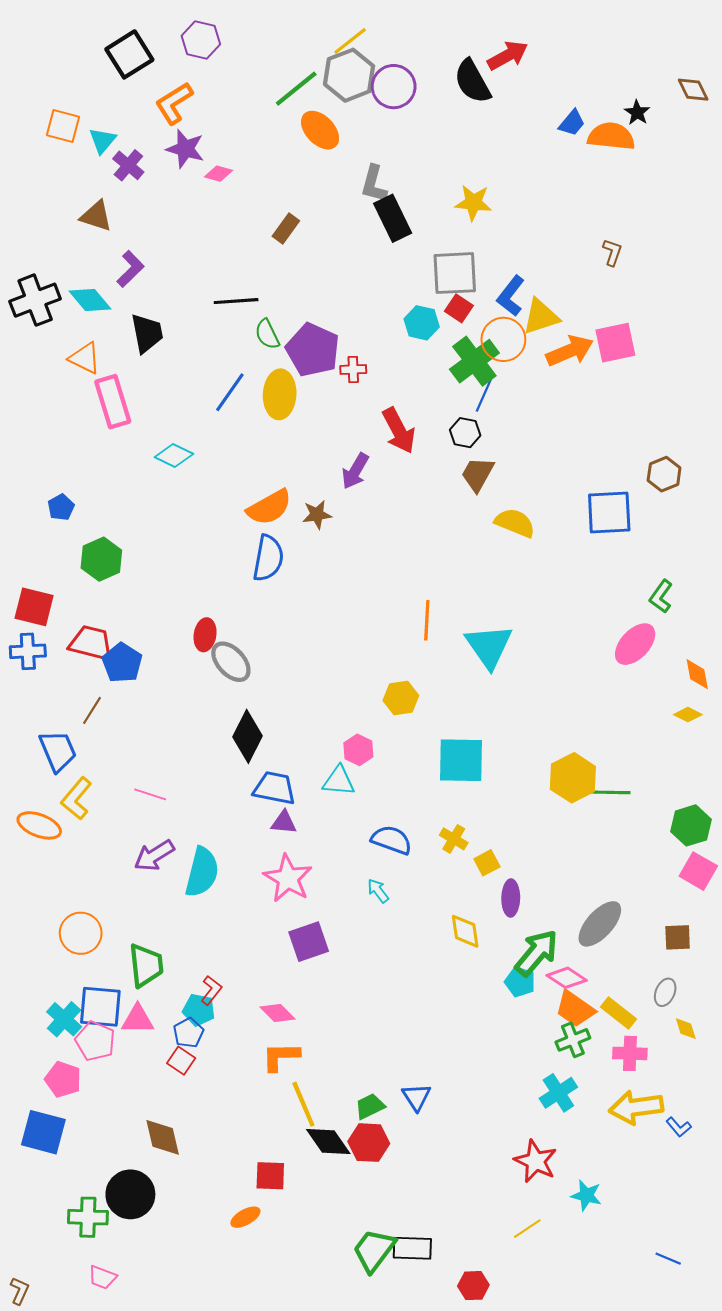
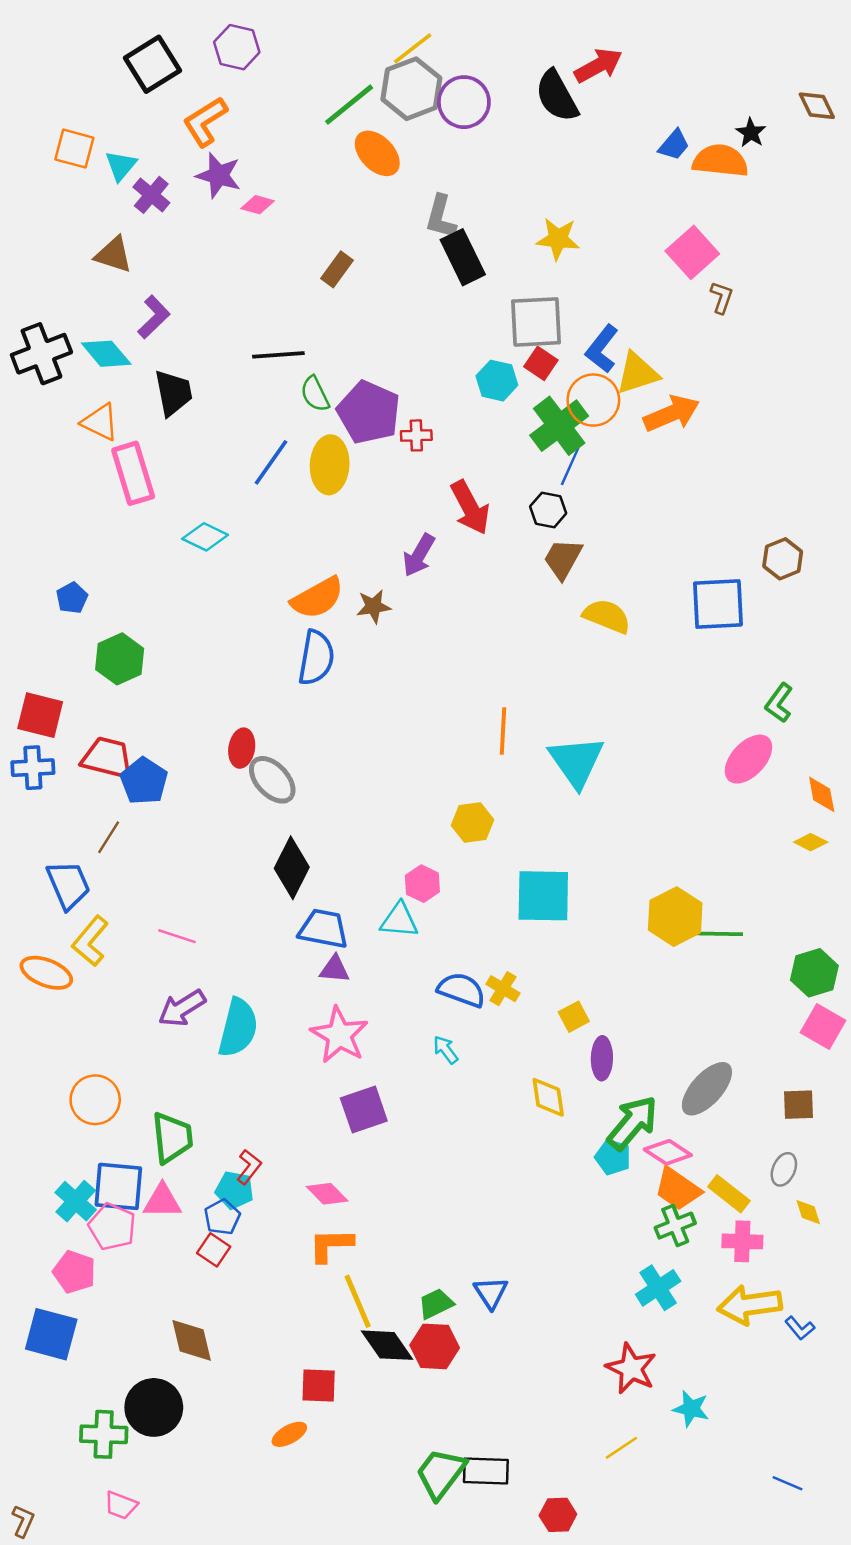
pink square: (615, 343) -> (692, 252), moved, turned -30
yellow cross: (454, 839) -> (503, 989), moved

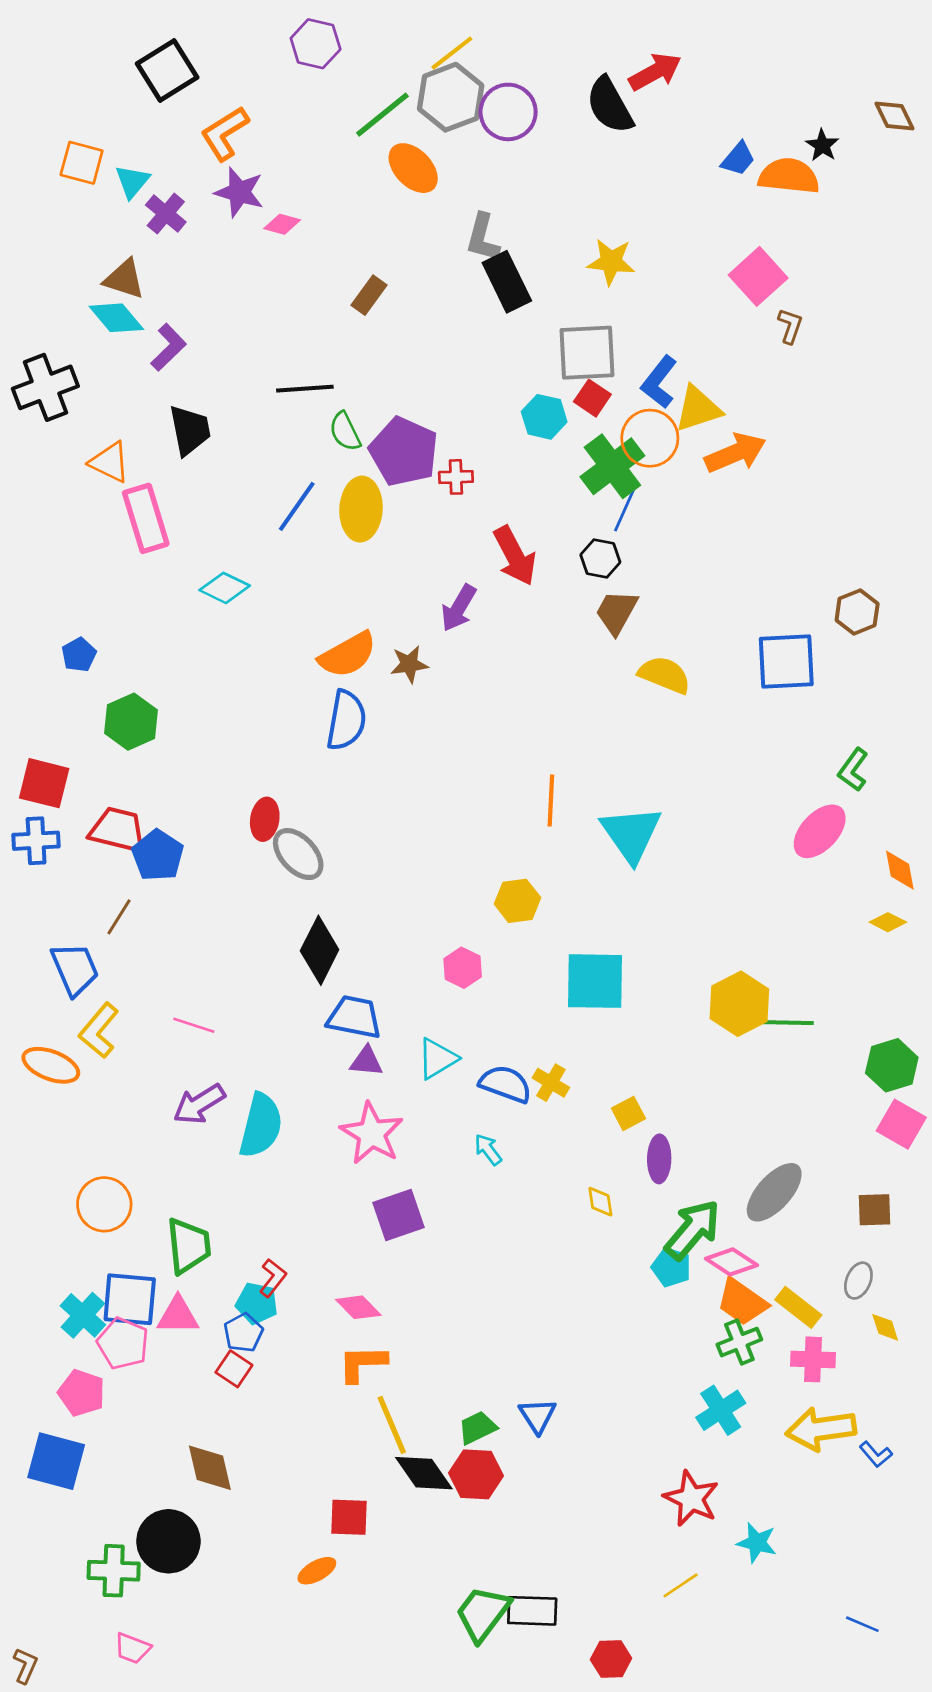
purple hexagon: (237, 47) -> (316, 44), moved
cyan diamond: (106, 354) -> (116, 318), moved
cyan triangle: (399, 920) -> (437, 1059), moved, turned -36
yellow diamond: (548, 1097) -> (600, 1202), size x0.7

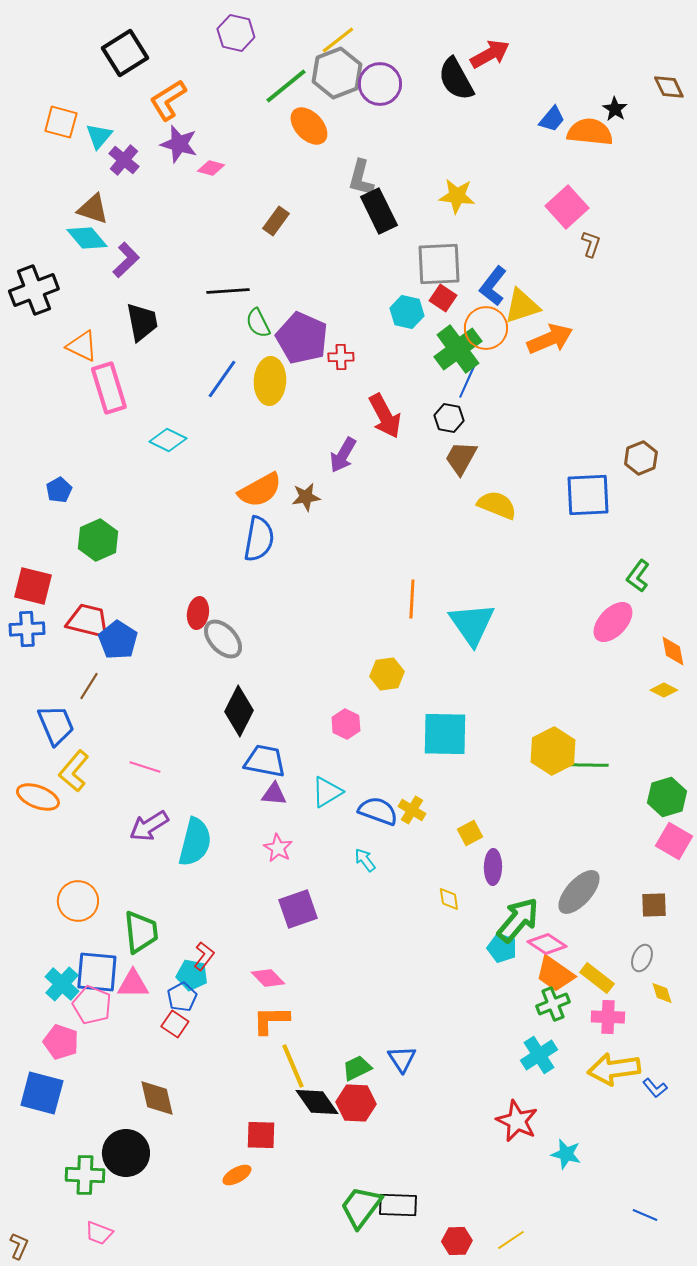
pink star: (372, 1133) -> (278, 848), size x0.6
yellow line: (681, 1585) -> (511, 1240), moved

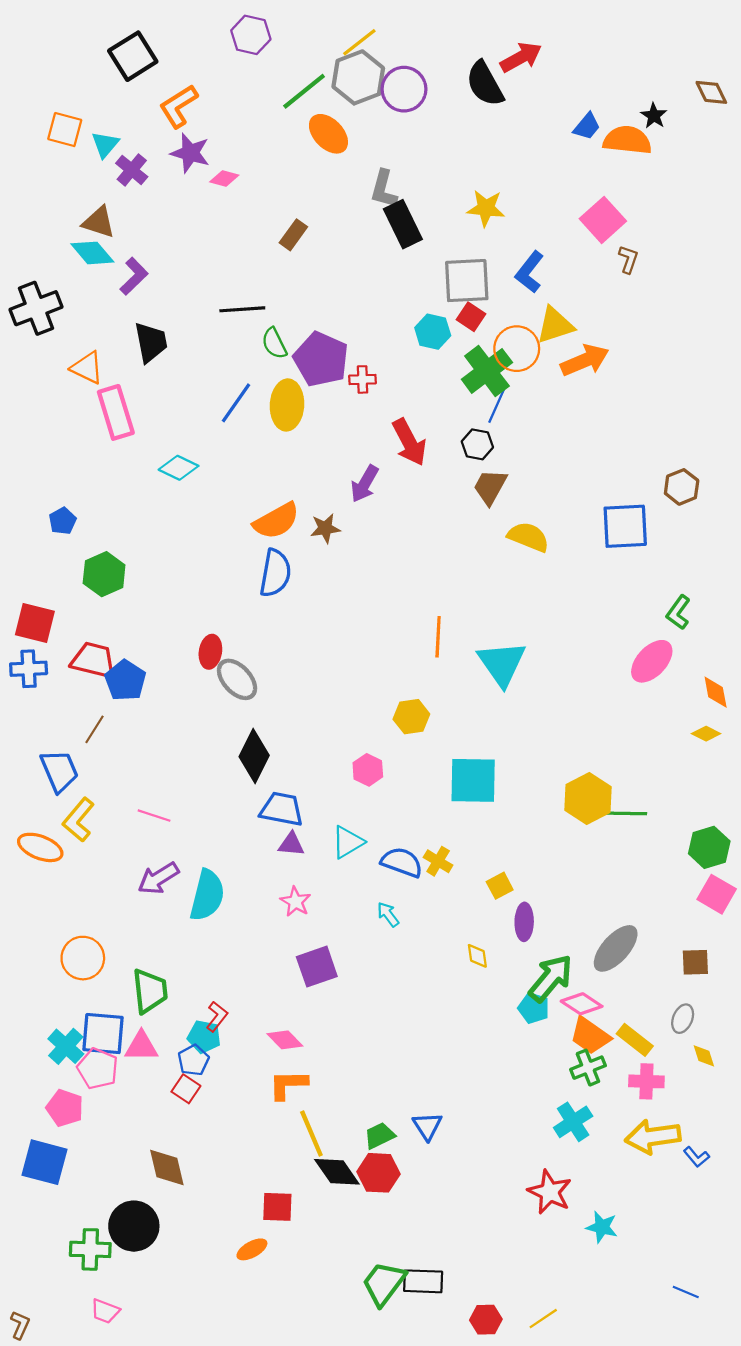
blue L-shape: (493, 286) -> (529, 272), moved

